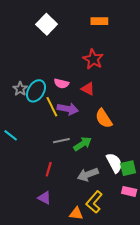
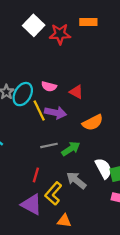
red star: (93, 59) -> (60, 34), moved, turned -30
orange semicircle: (104, 118) -> (93, 122), turned -84
gray arrow: (88, 174) -> (76, 180), turned 60
purple triangle: (44, 198) -> (32, 204), size x1.5
yellow L-shape: (94, 202) -> (53, 193), moved

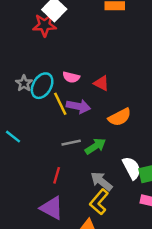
red star: (60, 34) -> (45, 25), moved
yellow L-shape: (53, 193) -> (99, 202), moved

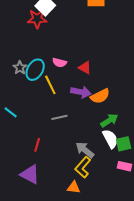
purple arrow: (78, 106) -> (81, 92), moved
green arrow: (95, 146) -> (109, 120), moved
red line: (57, 175) -> (37, 145), moved
purple triangle: (52, 208) -> (30, 174), moved

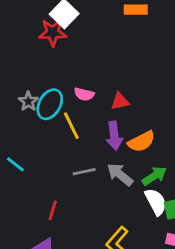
red triangle: (85, 68) -> (120, 101), turned -40
purple arrow: (81, 92) -> (114, 136), turned 72
gray arrow: (85, 150) -> (120, 174), moved

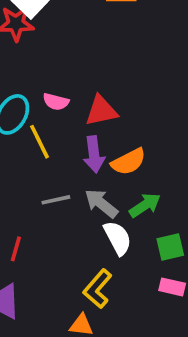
red triangle: (120, 101) -> (101, 111), size x1.4
white semicircle: (156, 202) -> (118, 238), moved

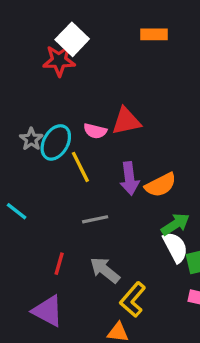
red triangle: (101, 111) -> (126, 121), moved
gray arrow: (101, 203) -> (105, 270), moved
white semicircle: (118, 238) -> (175, 247), moved

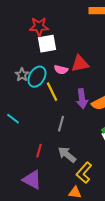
white square: (72, 39) -> (47, 44), moved, turned 36
gray line: (95, 219) -> (61, 124), turned -63

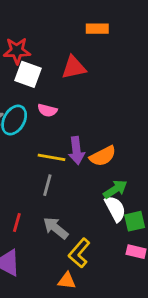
white square: (47, 44) -> (28, 74), turned 30
red triangle: (80, 64) -> (74, 67), moved
yellow line: (52, 92) -> (52, 157), moved, turned -54

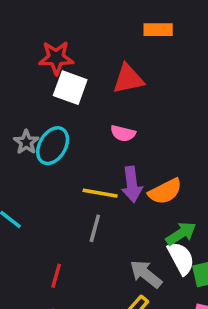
pink semicircle: (47, 110) -> (123, 133), moved
gray arrow: (56, 228) -> (146, 274), moved

